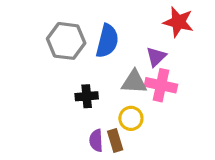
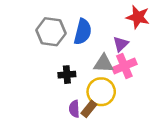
pink cross: (161, 85) -> (124, 66), turned -35
yellow circle: (131, 118) -> (101, 92), size x1.5
brown rectangle: (115, 140) -> (89, 109), turned 56

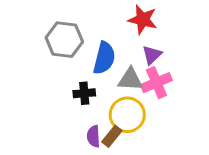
red star: (138, 17) -> (143, 20), moved
blue semicircle: (83, 32) -> (104, 58), moved

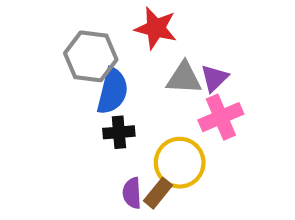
red star: (143, 20) -> (156, 28), moved
blue semicircle: (104, 58) -> (112, 91), moved
gray triangle: (130, 79) -> (184, 78), moved

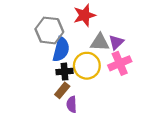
red star: (156, 28) -> (84, 15), turned -30
yellow circle: (180, 163) -> (87, 66), moved
brown rectangle: (158, 193) -> (62, 90), moved

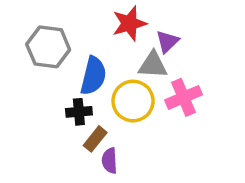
gray hexagon: (49, 30) -> (48, 47), moved
purple triangle: (116, 42) -> (167, 41), moved
black cross: (65, 72) -> (79, 112), moved

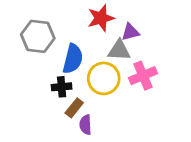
purple triangle: (167, 41) -> (130, 32), turned 30

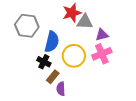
purple triangle: (130, 32) -> (102, 35), moved
gray triangle: (119, 50) -> (85, 22), moved
black cross: (62, 87) -> (44, 62), turned 32

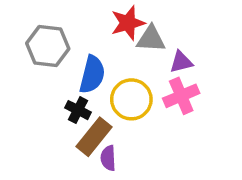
brown rectangle: (53, 77) -> (94, 137), size x1.5

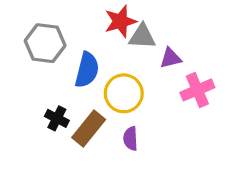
pink cross: (181, 96) -> (197, 90), moved
black cross: (78, 110) -> (57, 118), moved
purple semicircle: (108, 158) -> (130, 139), moved

